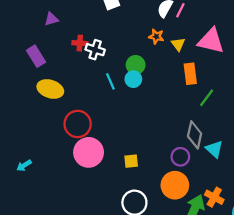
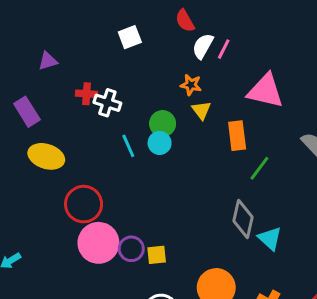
yellow triangle: (178, 44) -> (201, 110), moved
purple circle: (180, 157) -> (131, 249), moved

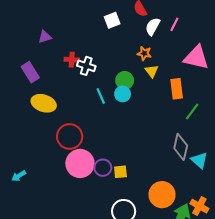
white square: (130, 37) -> (112, 20), moved
pink line: (224, 49) -> (174, 24), moved

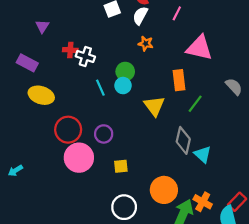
white semicircle: (153, 26) -> (140, 16), moved
purple triangle: (45, 37) -> (42, 26), turned -40
yellow triangle: (152, 71) -> (154, 106), moved, size x1.5
purple rectangle: (30, 72) -> (27, 63), turned -30
purple circle: (103, 168) -> (104, 134), moved

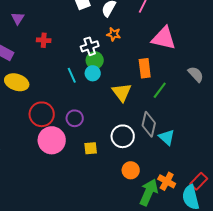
white cross: (85, 56) -> (90, 46), moved, turned -36
orange circle: (164, 190) -> (131, 170), size x0.7
white circle: (124, 207) -> (123, 136), moved

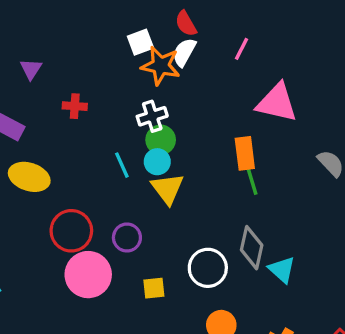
orange star: (114, 34) -> (161, 66), moved, size x1.6
green line: (160, 90) -> (252, 180), moved, turned -54
yellow triangle: (122, 92) -> (167, 189), moved

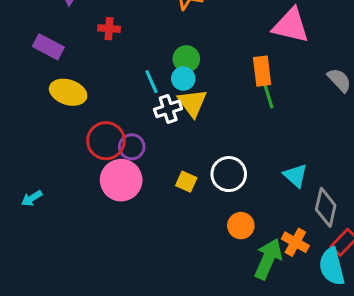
white cross: (152, 116) -> (168, 109), moved
purple circle: (127, 238) -> (132, 147), moved
gray diamond: (252, 248) -> (326, 207), moved
yellow square: (154, 288) -> (186, 182), moved, turned 30

